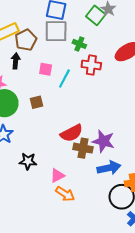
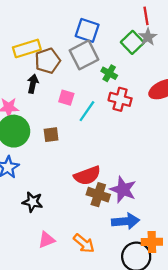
gray square: (56, 31) -> (84, 55), turned -35
pink triangle: (57, 176) -> (47, 240), moved
orange arrow: (65, 194) -> (84, 243), moved

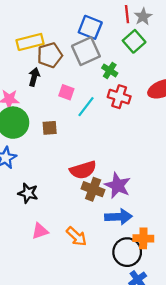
red line: (146, 16) -> (127, 14), moved
gray star: (148, 37) -> (143, 17), moved

